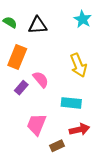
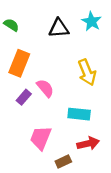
black triangle: (38, 25) -> (59, 28), moved

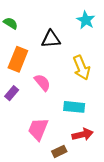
black triangle: (59, 28) -> (51, 39), moved
purple rectangle: (24, 97) -> (12, 93), moved

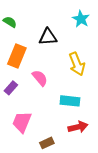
pink trapezoid: (38, 129) -> (22, 122), moved
brown rectangle: (59, 151) -> (47, 143), moved

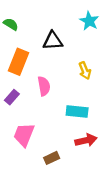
yellow arrow: (77, 64) -> (85, 71), size x0.7
pink semicircle: (40, 78) -> (44, 86), turned 30

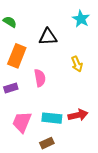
purple rectangle: (12, 97) -> (11, 88), turned 32
cyan rectangle: (77, 112) -> (52, 118), moved
red arrow: (86, 140) -> (78, 115), moved

